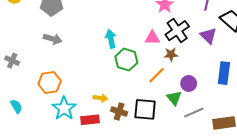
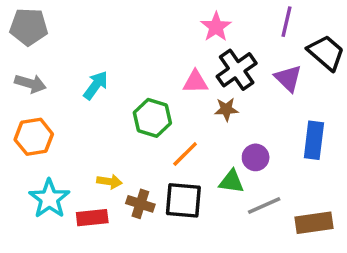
cyan arrow: (111, 39) -> (96, 85), moved, turned 48
orange line: (156, 75) -> (185, 154), moved
orange hexagon: (50, 82) -> (34, 137), moved
green triangle: (174, 98) -> (231, 181), turned -42

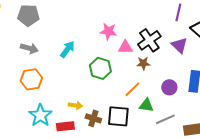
pink star: (216, 27) -> (108, 31), moved, turned -30
orange line: (185, 154) -> (132, 89), moved
purple circle: (256, 157) -> (169, 87), moved

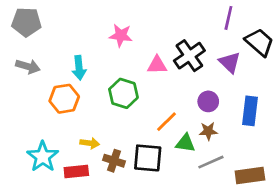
pink star: (108, 31) -> (121, 35), moved
cyan arrow: (67, 49) -> (79, 68), turned 138
brown star: (143, 63) -> (208, 131), moved
orange hexagon: (31, 79) -> (64, 99), moved
purple circle: (169, 87) -> (208, 101), moved

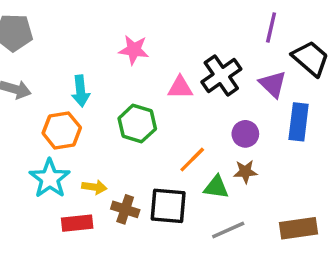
blue rectangle: (250, 111) -> (299, 122), moved
cyan star: (43, 157) -> (50, 178), moved
gray line: (211, 162) -> (228, 230), moved

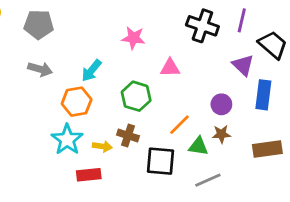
black cross: (221, 76) -> (202, 26), moved, turned -36
cyan arrow: (81, 91) -> (91, 70), turned 45
brown cross: (125, 209) -> (128, 135), moved
brown rectangle: (299, 228) -> (267, 149), moved

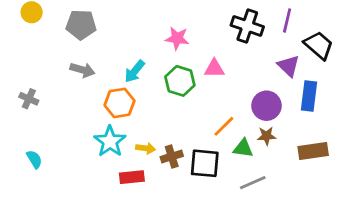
green hexagon: (136, 96) -> (180, 81), moved
purple circle: (221, 104) -> (266, 106), size x1.4
brown cross: (128, 135) -> (172, 156), moved, turned -35

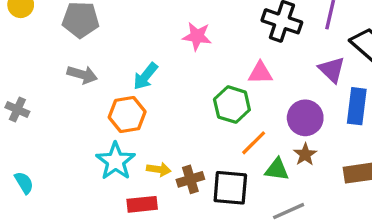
pink triangle: (214, 69) -> (260, 73), moved
green hexagon: (180, 81) -> (232, 105), moved
brown star: (266, 136) -> (305, 154), turned -30

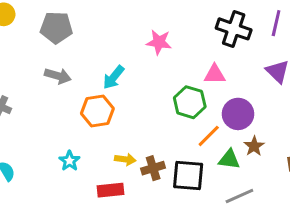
purple circle: (305, 118) -> (238, 114), moved
cyan star: (116, 161) -> (70, 161), moved, size x0.6

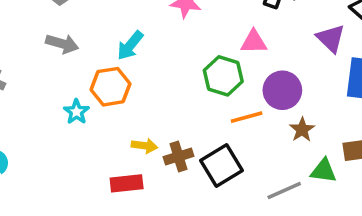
orange line: (209, 136) -> (247, 117), turned 30
green triangle: (229, 159) -> (324, 171), moved
cyan star: (70, 161) -> (76, 112), moved
black square: (188, 175) -> (221, 165), turned -36

